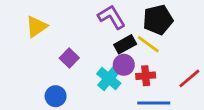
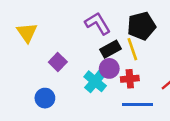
yellow triangle: (36, 27) -> (27, 32), turned -30
yellow line: (148, 44) -> (132, 49), turned 35

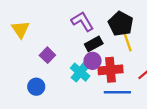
black pentagon: (141, 26) -> (121, 24), turned -30
yellow line: (132, 49) -> (127, 42), moved
red cross: (130, 79) -> (111, 70), size x1.5

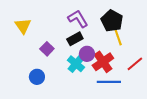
black rectangle: (94, 44) -> (75, 39), moved
red cross: (111, 70) -> (103, 62), turned -30

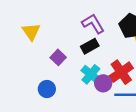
purple circle: (87, 54) -> (103, 83), moved

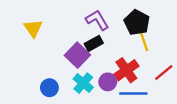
purple square: (58, 57) -> (77, 55), moved, size x1.5
cyan cross: (91, 74) -> (83, 83), moved

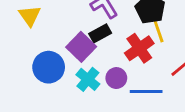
red cross: (126, 70) -> (139, 48), moved
blue circle: (49, 88) -> (49, 67), moved, size x1.5

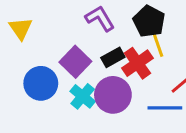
black rectangle: (100, 33) -> (113, 57), moved
purple circle: (116, 78) -> (113, 95), size x1.6
blue line: (146, 92) -> (165, 108), moved

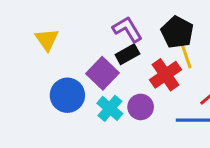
black rectangle: (113, 57) -> (127, 54), moved
purple circle: (113, 95) -> (141, 107), size x0.7

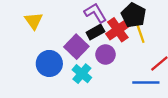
red cross: (166, 75) -> (118, 30), moved
purple circle: (141, 107) -> (106, 54), moved

